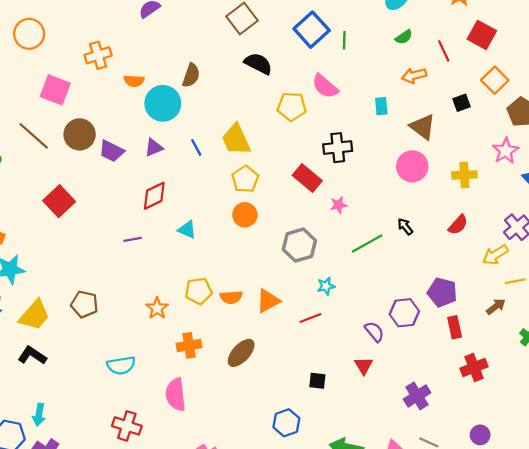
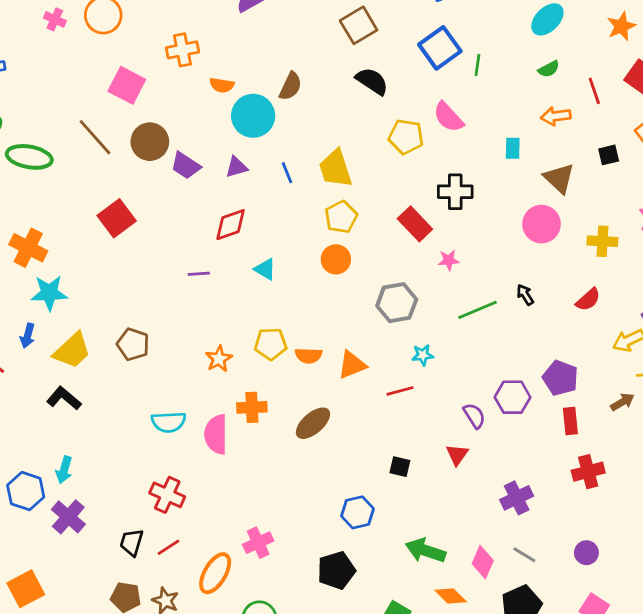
pink semicircle: (176, 394) -> (216, 434), moved

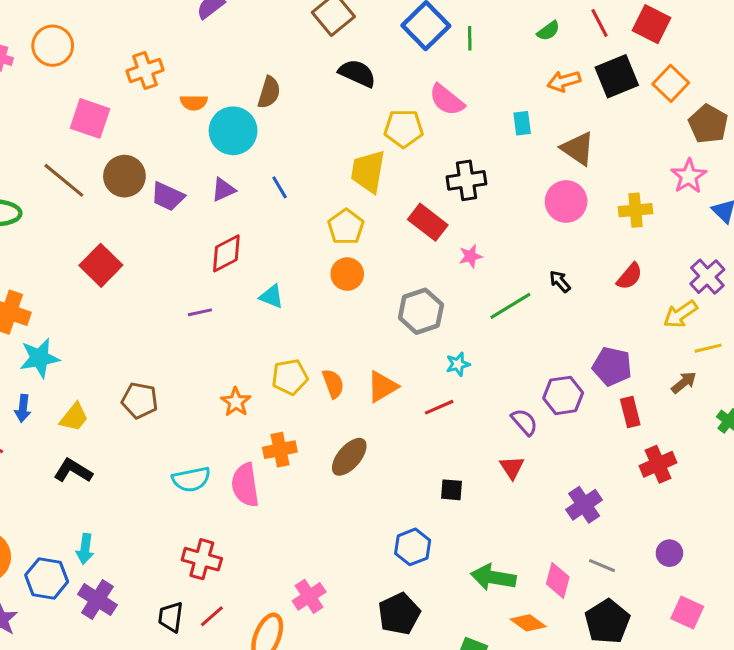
red line: (594, 91) -> (600, 23), moved
black square: (609, 155) -> (617, 76), moved, size x1.8
yellow trapezoid: (335, 169) -> (368, 171), moved, turned 36
yellow trapezoid: (72, 351) -> (74, 417), size x0.7
orange semicircle: (308, 356) -> (333, 384), turned -104

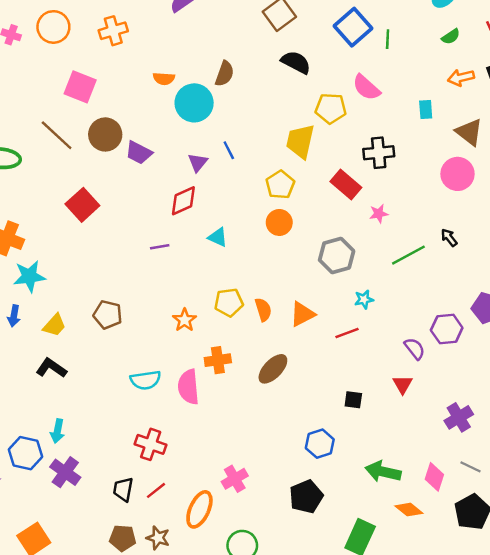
orange cross: (145, 70) -> (113, 31), moved
purple triangle: (223, 190) -> (198, 162), moved, turned -30

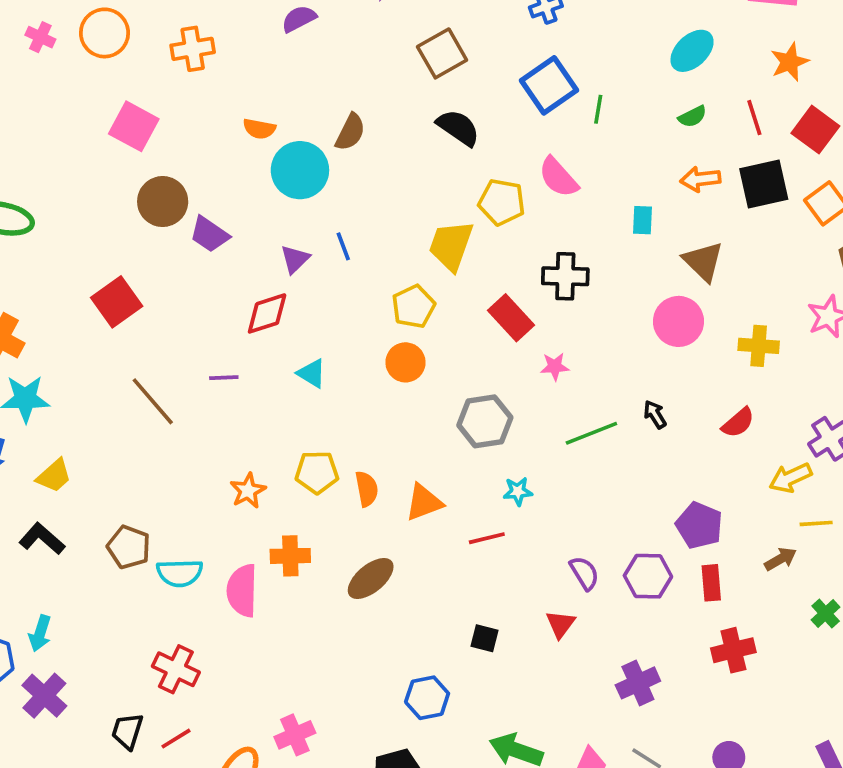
brown line: (57, 135) -> (153, 401), moved
brown pentagon: (108, 315) -> (129, 547), moved
purple hexagon: (447, 329) -> (648, 576), moved

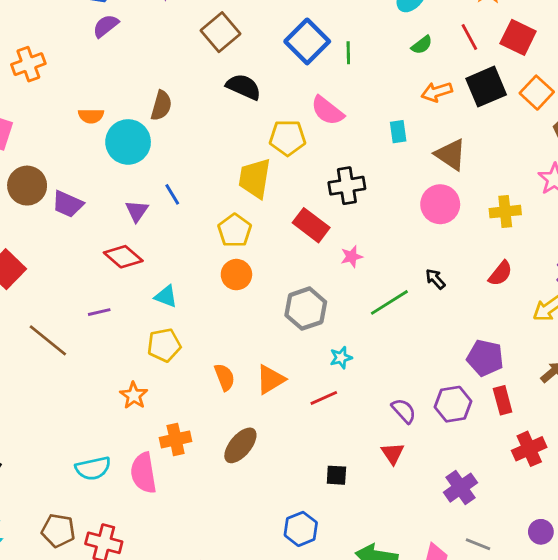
red diamond: (267, 313) -> (123, 257), turned 69
yellow pentagon: (317, 472) -> (164, 345), moved
brown pentagon: (129, 547) -> (58, 531), moved

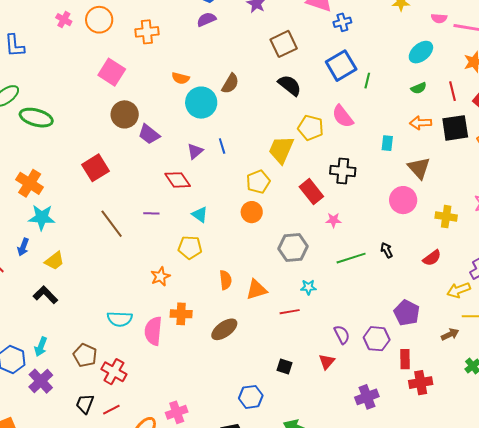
red rectangle: (503, 400) -> (405, 359), moved

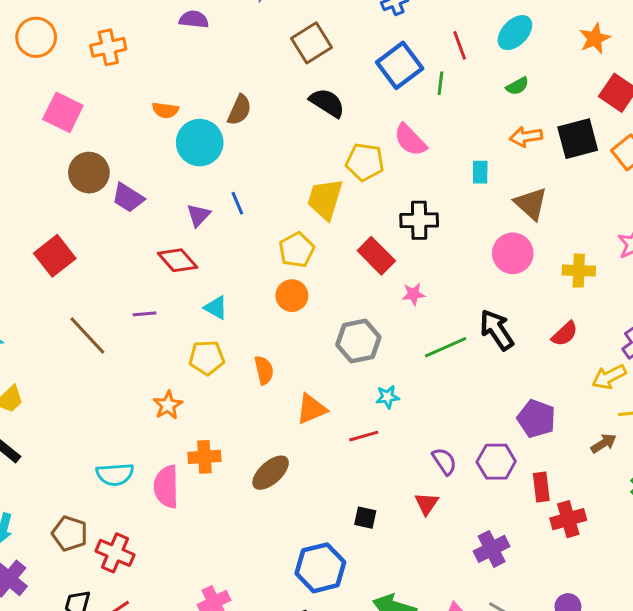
purple semicircle: (206, 19) -> (194, 19), turned 36
red line: (453, 91) -> (460, 45), moved
black arrow: (387, 250) -> (497, 330), size x1.8
orange semicircle: (226, 280) -> (264, 370), moved
blue hexagon: (251, 397) -> (320, 568), size x1.4

